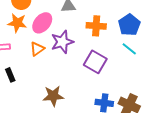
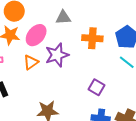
purple square: (95, 62) -> (97, 87), moved, size x0.7

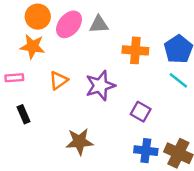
pink ellipse: (36, 35) -> (69, 24), moved
purple star: (57, 55) -> (100, 86), moved

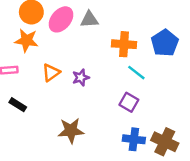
cyan line: (178, 80) -> (136, 73), moved
purple star: (100, 86) -> (81, 78), moved, size x0.6
black rectangle: (23, 114) -> (18, 105), turned -35

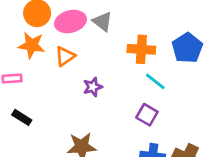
pink ellipse: (61, 19) -> (70, 22), turned 35
gray triangle: (89, 19) -> (102, 22), turned 42
orange triangle: (51, 73) -> (65, 56), moved

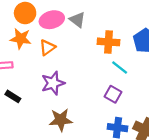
purple star: (93, 87) -> (53, 83), moved, size x1.5

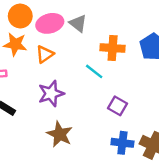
cyan line: (120, 68) -> (94, 71), moved
brown star: (61, 120) -> (60, 134), turned 30

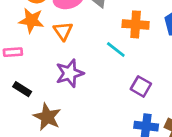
orange triangle: (45, 54) -> (63, 31), turned -30
brown star: (60, 134) -> (47, 117), moved

